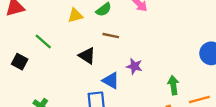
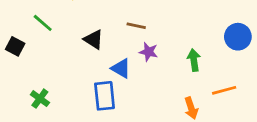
brown line: (111, 36) -> (136, 26), moved
green arrow: (173, 85) -> (194, 60), moved

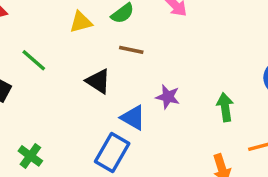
brown line: (136, 26) -> (131, 50), moved
blue rectangle: (105, 96) -> (112, 152), turned 36

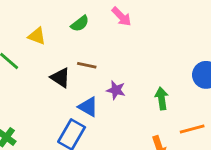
yellow triangle: (81, 22) -> (37, 36), moved, turned 36
brown line: (131, 50) -> (87, 65), moved

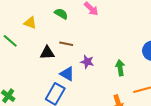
green semicircle: (80, 24) -> (61, 14), turned -112
black triangle: (60, 78) -> (47, 53), turned -35

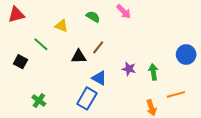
brown line: (66, 44) -> (98, 47), turned -64
purple star: (87, 62) -> (129, 69), moved

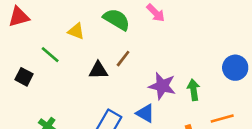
green semicircle: (93, 17) -> (117, 19), size x1.5
purple star: (129, 69) -> (162, 86), size x1.5
blue triangle: (99, 78) -> (145, 113), moved

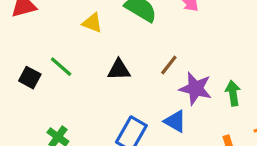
green line: (50, 55) -> (61, 67), moved
brown line: (123, 59) -> (169, 65), moved

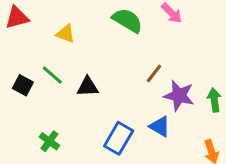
yellow triangle: (92, 23) -> (66, 34), moved
black triangle: (119, 70) -> (88, 87), moved

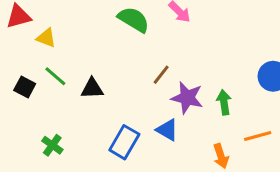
yellow triangle: (66, 34) -> (46, 38), moved

